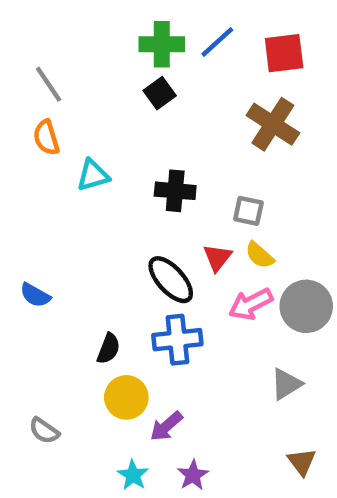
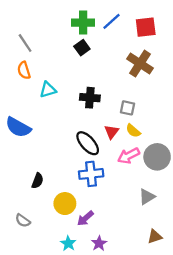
blue semicircle: (35, 295) -> (18, 127), moved, size x1.6
black semicircle: (109, 349) -> (38, 181), moved
brown triangle: (302, 462) -> (155, 237), turned 49

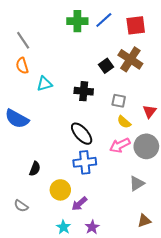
black square: (82, 48) -> (106, 66), moved
red triangle: (112, 132) -> (149, 111), moved

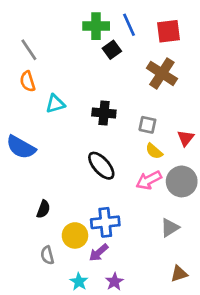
blue line: (104, 20) -> (129, 25), turned -72
black square: (106, 66) -> (112, 50), moved
blue cross: (85, 162) -> (105, 222), moved
gray semicircle: (21, 206) -> (47, 255), moved, turned 40

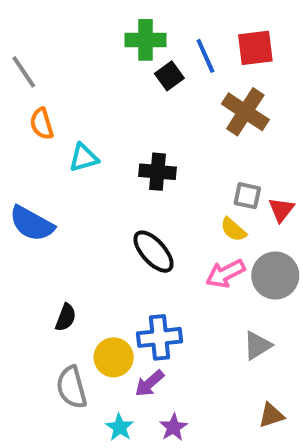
blue line: (129, 25) -> (205, 56), moved
gray line: (29, 50) -> (24, 72), moved
gray square: (147, 125) -> (247, 196), moved
gray semicircle: (47, 255) -> (72, 387), size x1.5

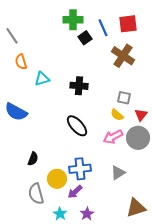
red triangle: (281, 210) -> (141, 115), moved
gray triangle: (257, 345) -> (118, 173), moved
brown triangle: (271, 415) -> (136, 208), size x1.5

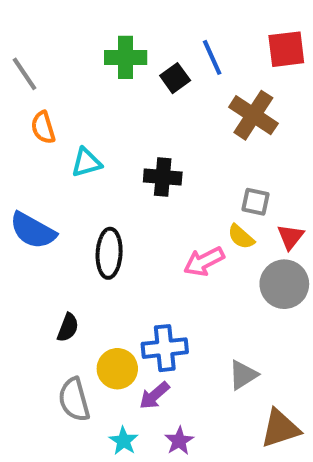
green cross: (73, 20) -> (126, 57), moved
red square: (128, 24) -> (286, 49), moved
black ellipse: (77, 126) -> (109, 253), moved, turned 45
pink arrow: (113, 137) -> (204, 262), moved
gray triangle: (118, 173) -> (243, 375), moved

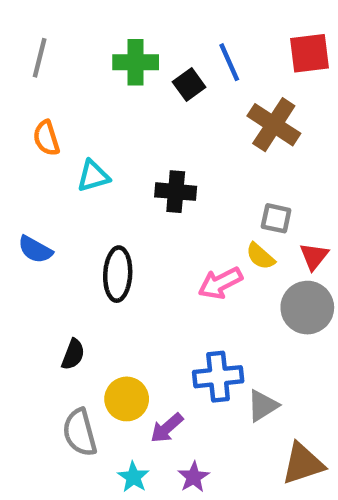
gray line: (25, 74) -> (40, 58), moved, turned 48
blue semicircle: (33, 231) -> (35, 250), size x0.7
blue cross: (165, 348) -> (218, 377), moved

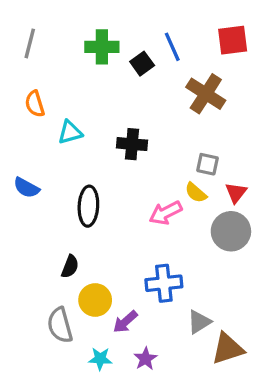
black semicircle: (73, 354) -> (70, 266), moved
gray triangle: (263, 406) -> (199, 322), moved
cyan star: (133, 477) -> (100, 359), turned -30

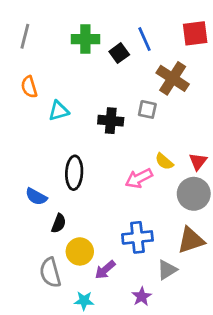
gray square: (207, 164) -> (147, 109), moved
blue semicircle: (26, 188) -> (36, 197), moved
brown triangle: (228, 349) -> (191, 240), moved
purple star: (145, 359) -> (142, 296), moved

